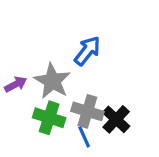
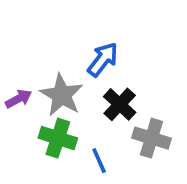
gray cross: (87, 111) -> (151, 138), moved
black cross: (116, 119) -> (120, 104), moved

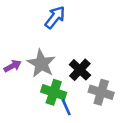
blue arrow: (103, 59) -> (55, 17), moved
green cross: (58, 138) -> (54, 92), moved

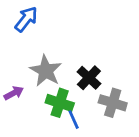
blue arrow: (55, 17) -> (26, 19), moved
purple arrow: (12, 66) -> (14, 93), moved

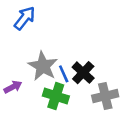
gray cross: (113, 103) -> (105, 96), turned -30
blue line: (74, 120) -> (64, 74), moved

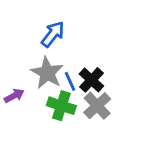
blue arrow: (25, 18) -> (53, 34), moved
gray cross: (105, 96) -> (97, 106), moved, turned -30

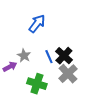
gray star: (47, 73) -> (24, 56), moved, size x0.6
green cross: (61, 106) -> (37, 84), moved

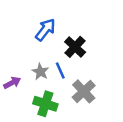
gray star: (24, 56) -> (40, 72), moved
black cross: (64, 56) -> (75, 47), moved

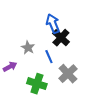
blue arrow: (45, 30) -> (53, 24), moved, turned -60
gray star: (40, 72) -> (28, 48), moved

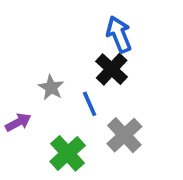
blue arrow: (53, 24) -> (119, 34), moved
green cross: (37, 84) -> (68, 153), turned 30

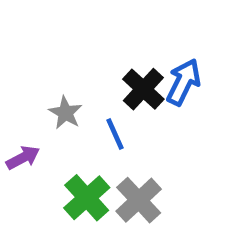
blue arrow: (119, 34) -> (184, 82), moved, turned 48
gray cross: (124, 135) -> (139, 200), moved

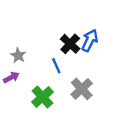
gray star: (65, 113) -> (18, 55), moved
gray cross: (139, 200) -> (82, 89), moved

